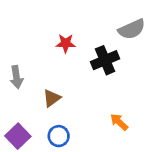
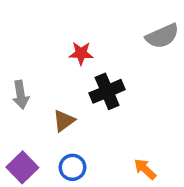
black cross: (105, 60) -> (107, 91), moved
orange arrow: (119, 122) -> (145, 169), moved

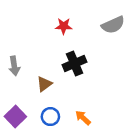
red star: (81, 53) -> (64, 26), moved
orange arrow: (145, 169) -> (83, 118), moved

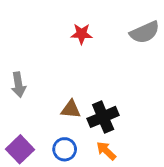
black cross: (75, 63) -> (103, 117), moved
brown triangle: (44, 84) -> (71, 109), moved, turned 42

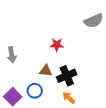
red star: (82, 34) -> (57, 45), moved
blue circle: (65, 149) -> (35, 91), moved

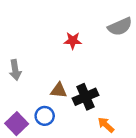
red star: (57, 45) -> (73, 41), moved
orange arrow: (69, 98) -> (106, 125), moved

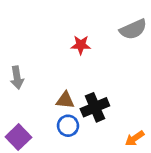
blue circle: (45, 116) -> (68, 126), moved
orange arrow: (106, 125) -> (135, 138), moved, turned -78

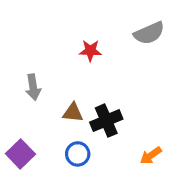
gray arrow: (17, 78) -> (33, 87), moved
blue circle: (68, 126) -> (78, 154), moved

